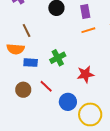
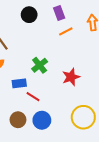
blue rectangle: (31, 63) -> (19, 83), moved
brown circle: (23, 90) -> (18, 120), moved
blue circle: (68, 102) -> (42, 120), moved

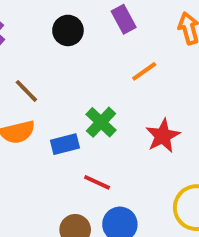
orange line: (66, 31) -> (144, 71), moved
blue rectangle: (19, 83) -> (65, 144), moved

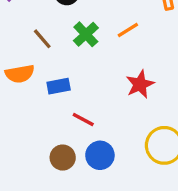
brown line: (26, 91) -> (42, 39), moved
green cross: (101, 122) -> (86, 34), moved

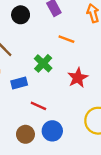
orange line: (128, 30) -> (66, 39), turned 56
green cross: (86, 34) -> (43, 63), moved

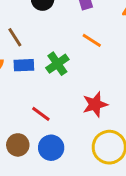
red star: (78, 78) -> (95, 104), moved
blue rectangle: (19, 83) -> (24, 65), moved

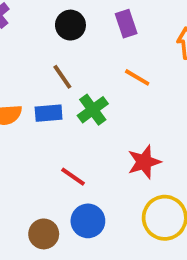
brown line: (15, 37) -> (62, 77), moved
brown circle: (18, 145) -> (44, 234), moved

